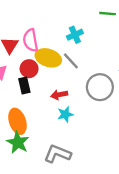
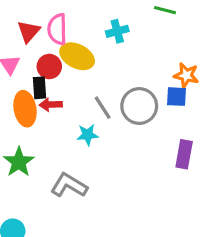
gray line: (71, 61) -> (103, 108), moved
red arrow: (59, 95) -> (51, 105), moved
orange ellipse: (18, 121) -> (25, 109), moved

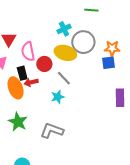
pink semicircle: (57, 29) -> (28, 52), moved
yellow ellipse: (77, 56) -> (65, 53), moved
red circle: (49, 66) -> (44, 64), moved
gray circle: (139, 106) -> (83, 42), moved

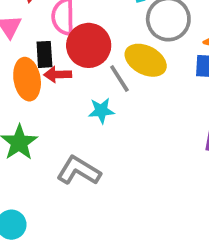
yellow ellipse: (65, 53) -> (146, 60), moved
red circle: (44, 64) -> (89, 45), size x1.5

